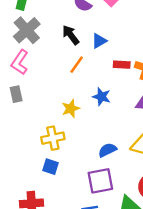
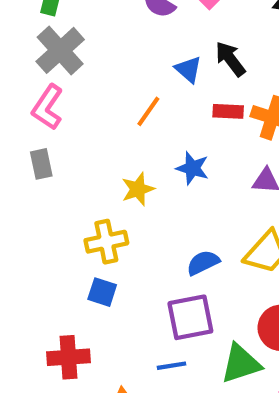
black arrow: (71, 35) -> (230, 59), moved
blue triangle: (99, 41) -> (188, 69), turned -49

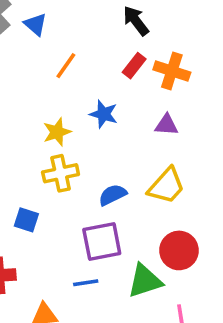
blue triangle: (188, 69) -> (35, 24), moved
red rectangle: (228, 111) -> (134, 66), turned -55
yellow cross: (106, 242) -> (61, 173), moved

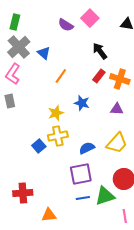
blue square: (26, 220) -> (39, 146), moved, turned 32
blue line: (86, 283) -> (83, 198), moved

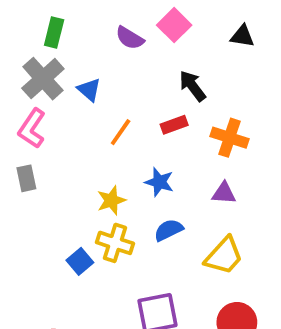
green rectangle: (15, 22) -> (54, 32), moved
red rectangle: (99, 76) -> (174, 125), moved, turned 32
yellow cross: (58, 136) -> (115, 243), turned 30
blue semicircle: (87, 148) -> (169, 230), moved

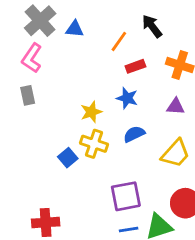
blue triangle: (89, 90) -> (75, 29), turned -36
red rectangle: (174, 125) -> (135, 66), moved
orange line: (121, 132) -> (119, 41), moved

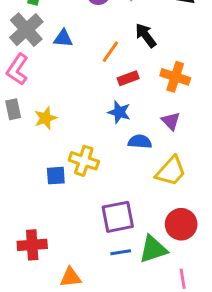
purple triangle: (176, 106) -> (171, 121), turned 42
yellow star: (91, 112) -> (45, 118), moved
blue semicircle: (134, 134) -> (140, 142), moved, turned 30
blue square: (68, 158) -> (56, 176), turned 36

